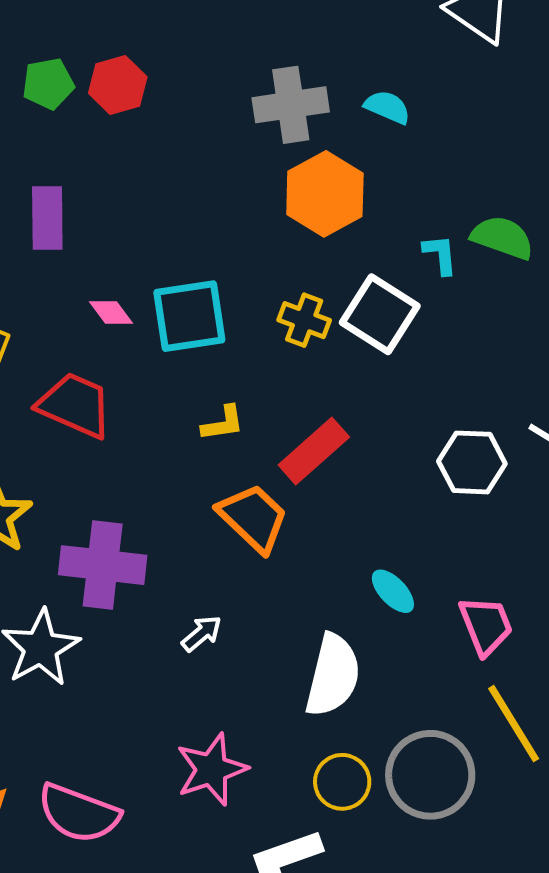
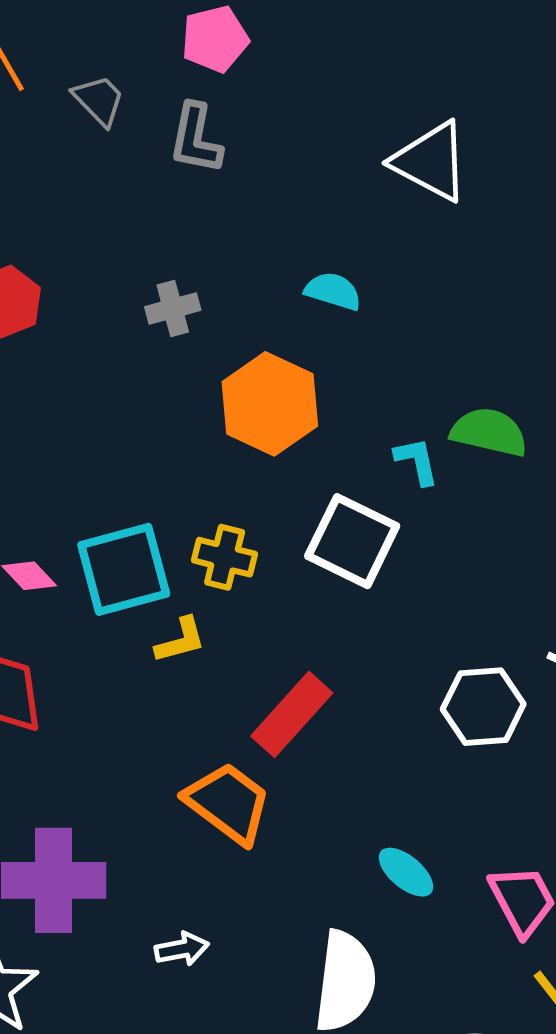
gray cross: (291, 105) -> (173, 309), moved, size x0.6
yellow cross: (304, 320) -> (225, 557), moved
yellow L-shape: (223, 423) -> (181, 640), moved
white arrow: (202, 633) -> (182, 949), turned 36

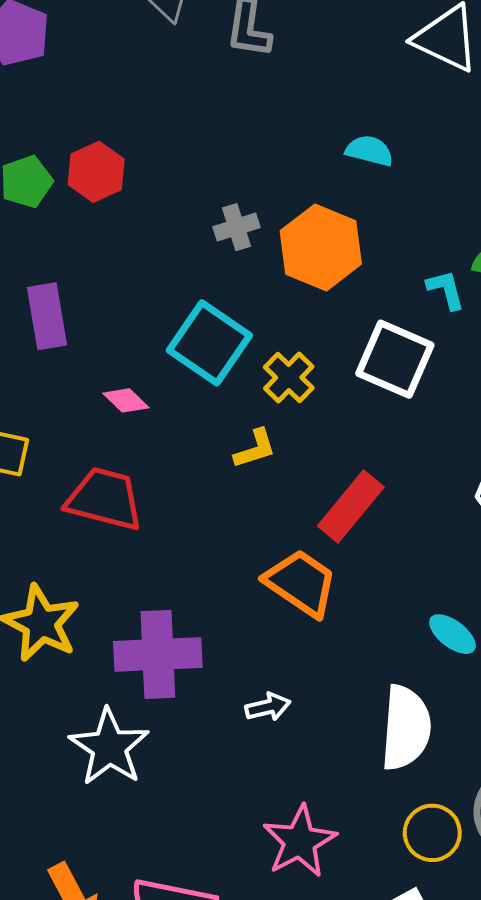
gray cross: (173, 309) -> (236, 227), moved
yellow cross: (225, 557) -> (289, 377), turned 33
cyan square: (124, 569) -> (209, 343), moved, turned -38

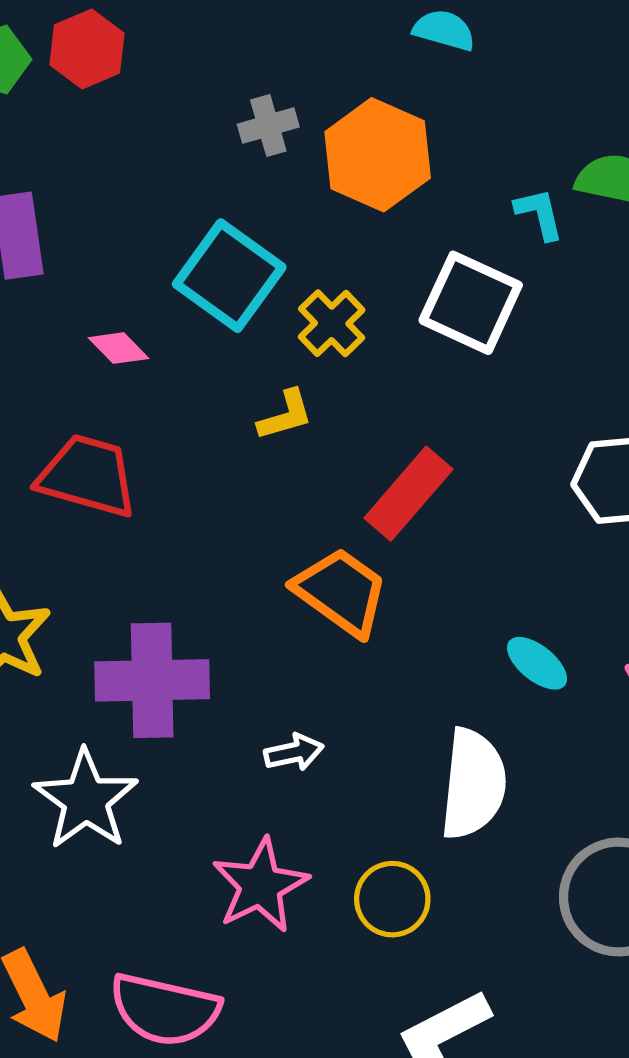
yellow circle: (432, 833) -> (392, 899), moved
pink star: (300, 841) -> (260, 885), moved

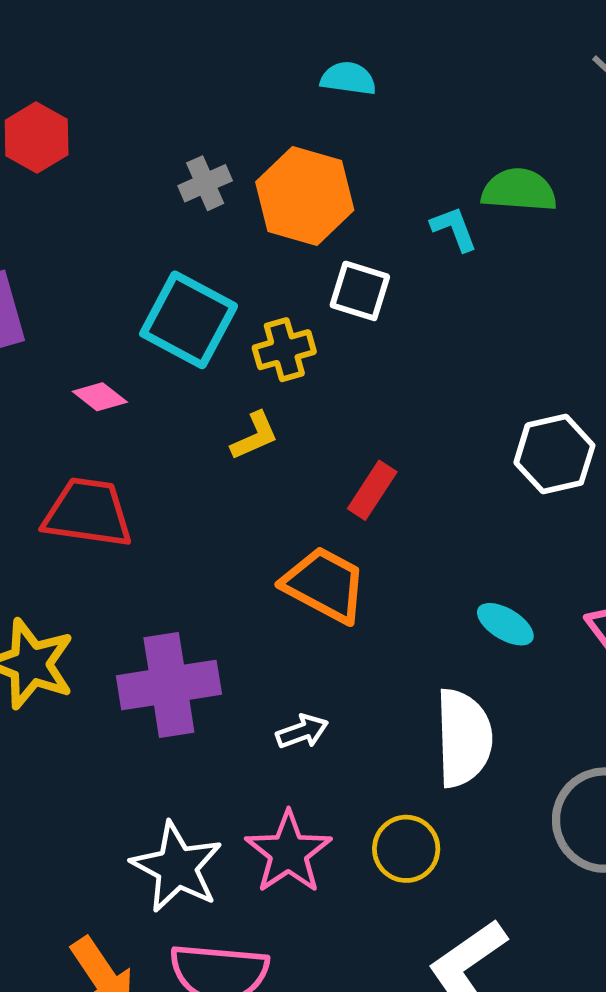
white square: (471, 303) -> (360, 291), moved, size x0.7
yellow cross: (332, 323) -> (284, 350), turned 36
red rectangle: (409, 494) -> (372, 490), size x0.7
white star: (86, 800) -> (177, 867), moved

